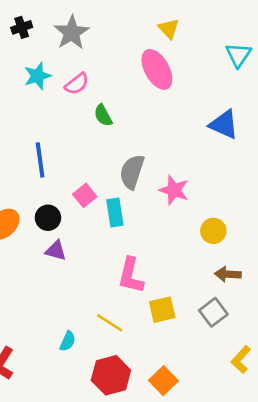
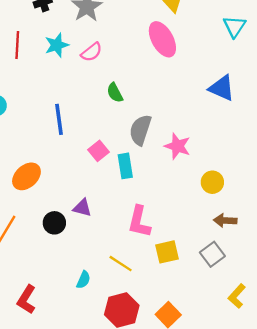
green semicircle: (103, 115) -> (115, 93), moved
black circle: (48, 218) -> (54, 223), moved
purple triangle: (56, 251) -> (82, 208), moved

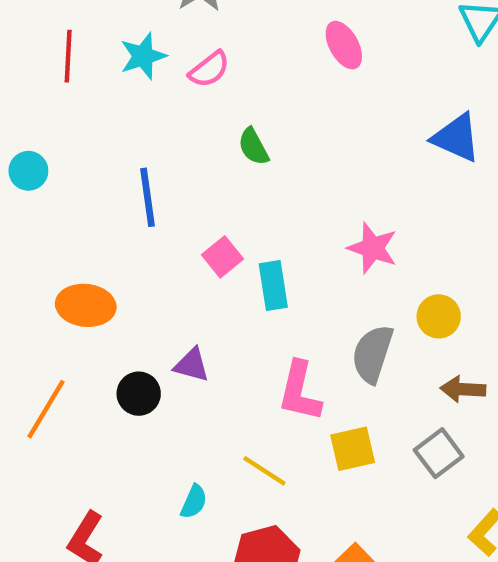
pink ellipse: (162, 39) -> (344, 45), size x0.7
gray semicircle: (140, 130) -> (373, 354), moved
orange ellipse: (26, 176) -> (86, 305), turned 48

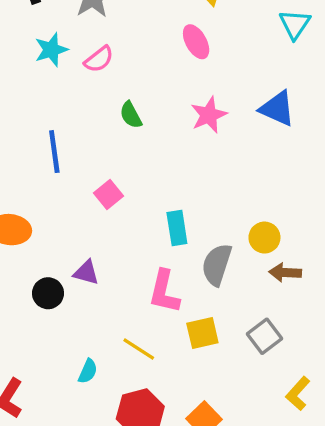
pink star: (373, 248) -> (209, 115), moved, turned 30
cyan rectangle: (273, 286) -> (177, 228), moved
brown arrow: (463, 389) -> (285, 273), moved

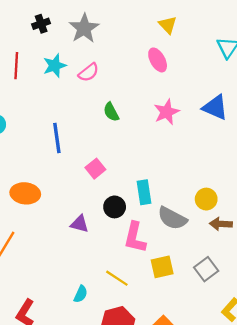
gray semicircle: (217, 265) -> (172, 218), turned -80
black circle: (48, 293) -> (115, 207), moved

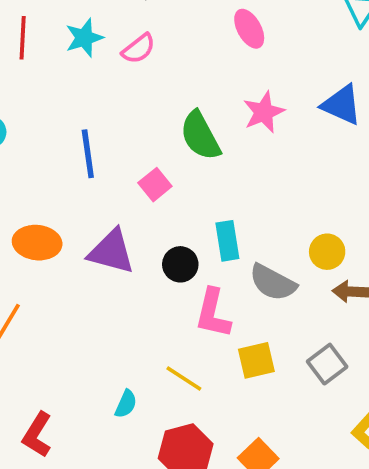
green semicircle: (111, 112) -> (200, 136), moved, size x1.6
pink square: (95, 169) -> (155, 185), moved
purple triangle: (80, 224) -> (111, 252), moved, size x1.6

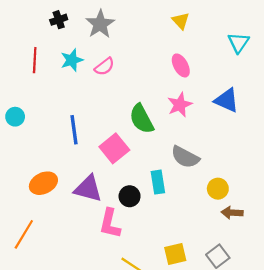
pink ellipse: (249, 29) -> (181, 65), moved
pink square: (155, 185) -> (114, 148), size x1.5
orange ellipse: (37, 243) -> (43, 183), turned -32
gray semicircle: (273, 282) -> (185, 157), moved
pink L-shape: (213, 313) -> (110, 224), moved

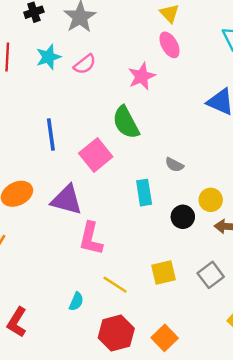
pink ellipse: (181, 65) -> (170, 45), moved
pink star: (180, 105) -> (142, 76), moved
gray semicircle: (185, 157) -> (174, 165), size x0.6
black circle: (130, 196) -> (183, 217), moved

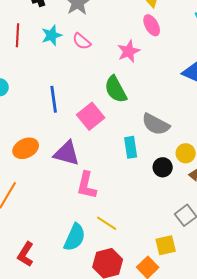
pink semicircle: (85, 64) -> (82, 41), turned 78
gray semicircle: (174, 165) -> (156, 124), size x1.8
yellow square: (163, 272) -> (166, 245), moved
cyan semicircle: (76, 302) -> (75, 237), size x1.8

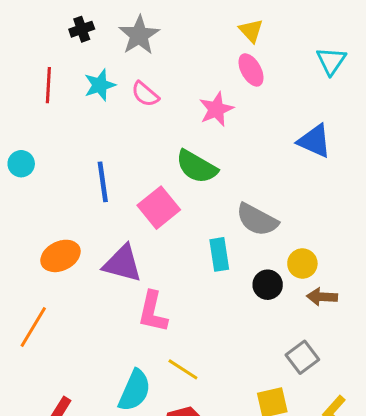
green semicircle: (116, 89) -> (197, 167), turned -32

